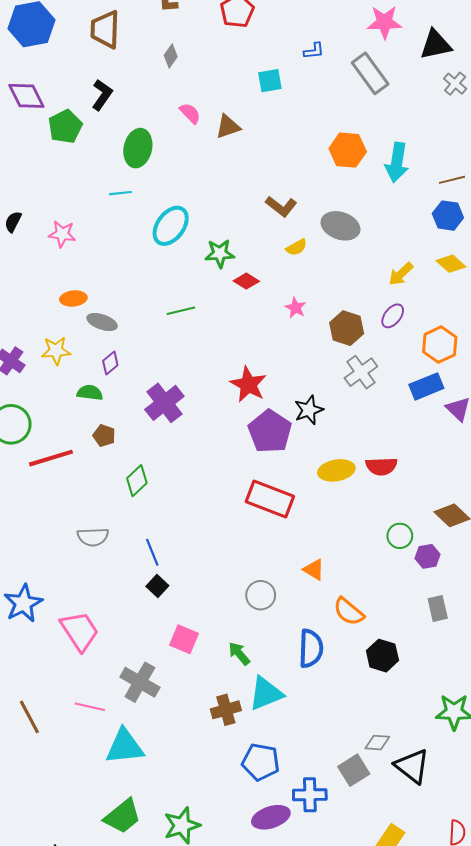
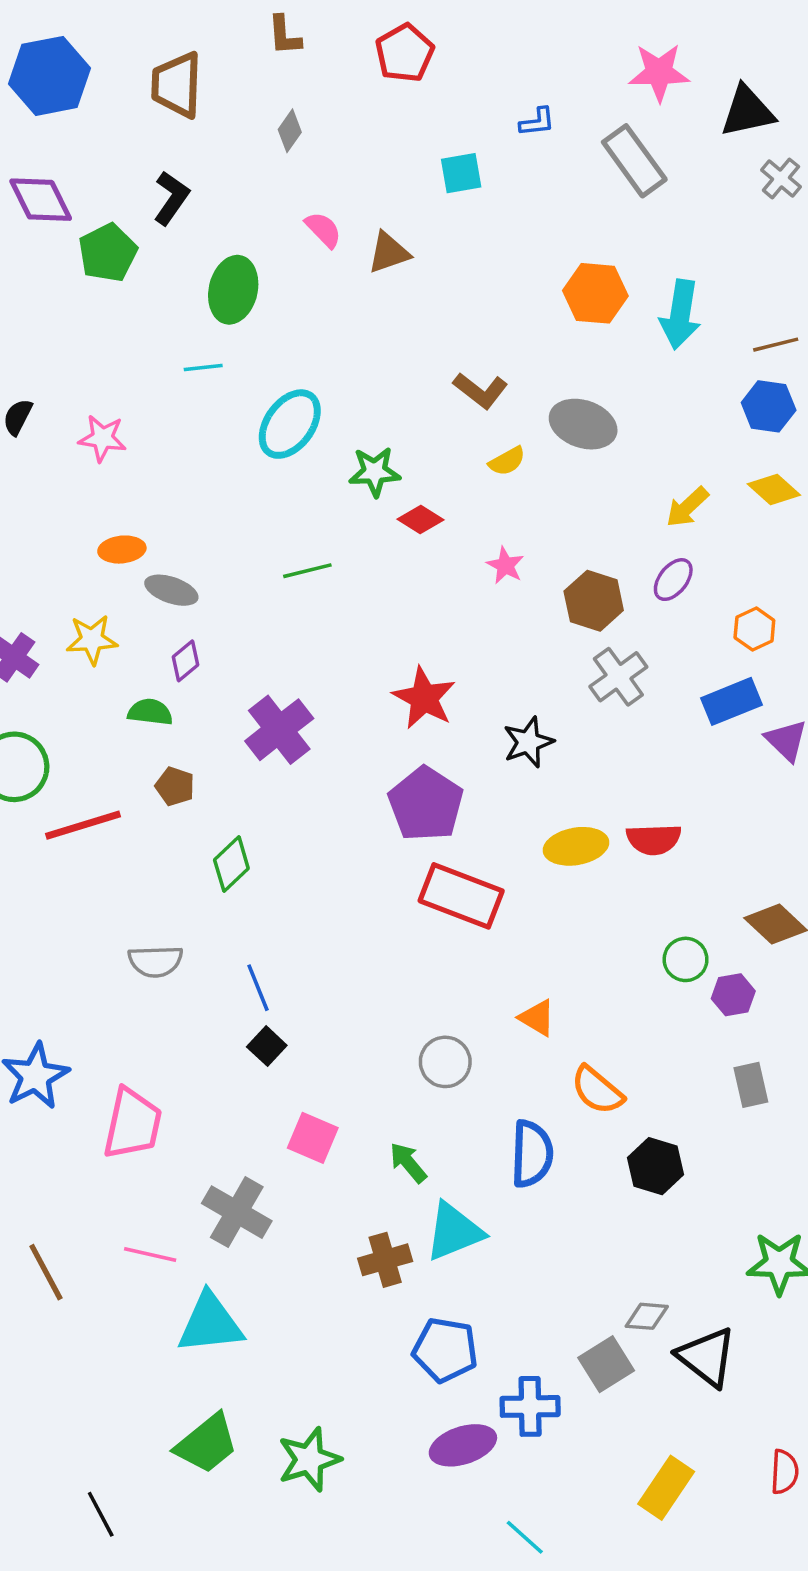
orange hexagon: (440, 345) -> (754, 629), size x0.7
purple pentagon: (270, 431) -> (426, 804), moved
pink trapezoid: (80, 631) -> (132, 1124), turned 45

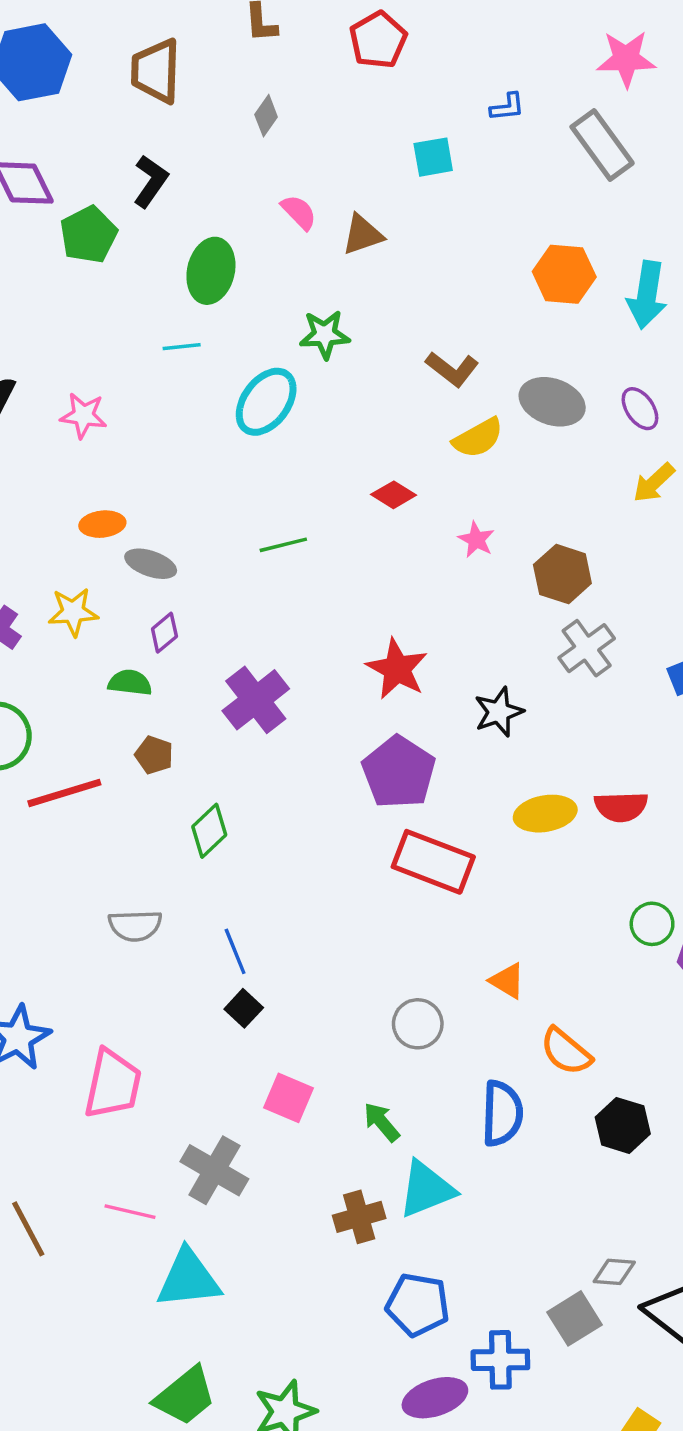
yellow semicircle: (507, 461) -> (478, 438), size x1.4
green star: (375, 472) -> (325, 335), moved
purple ellipse: (673, 580) -> (640, 409), moved, turned -72

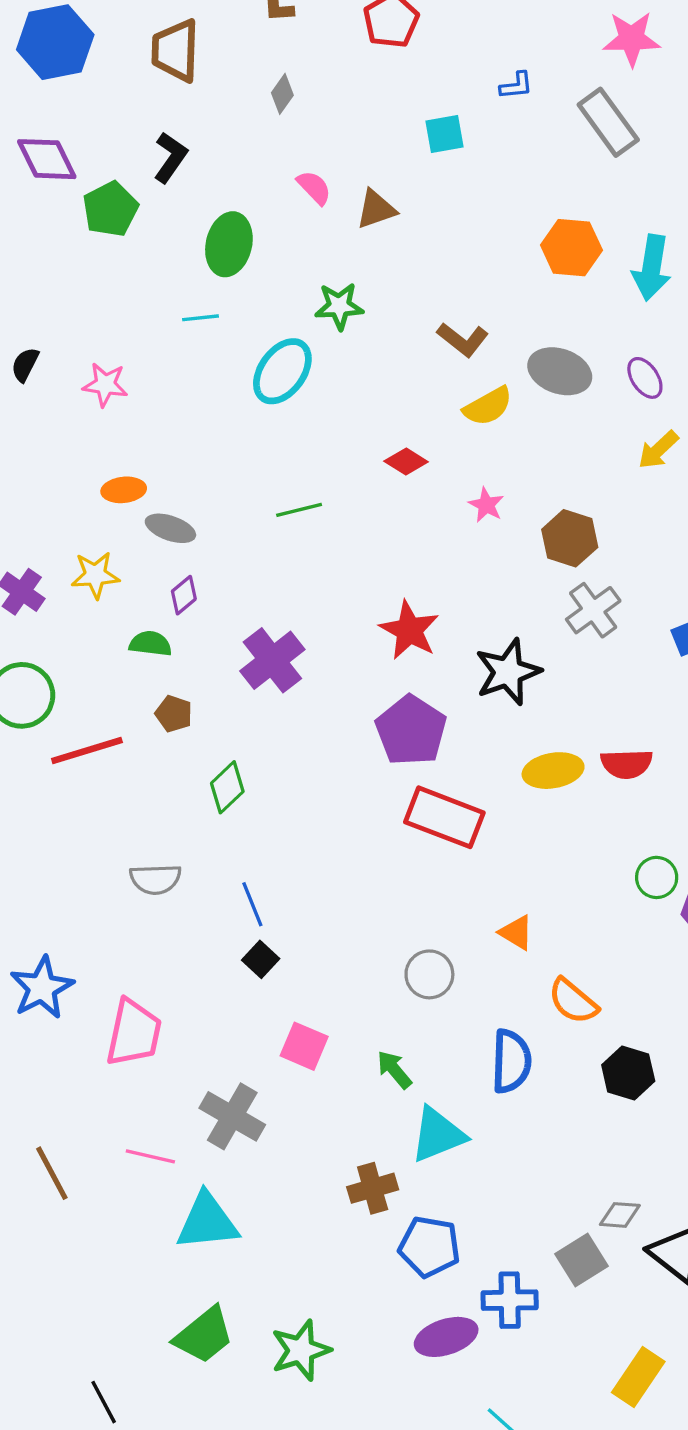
black star: (499, 712) -> (508, 672), size x1.4
brown cross: (359, 1217) -> (373, 1188), moved

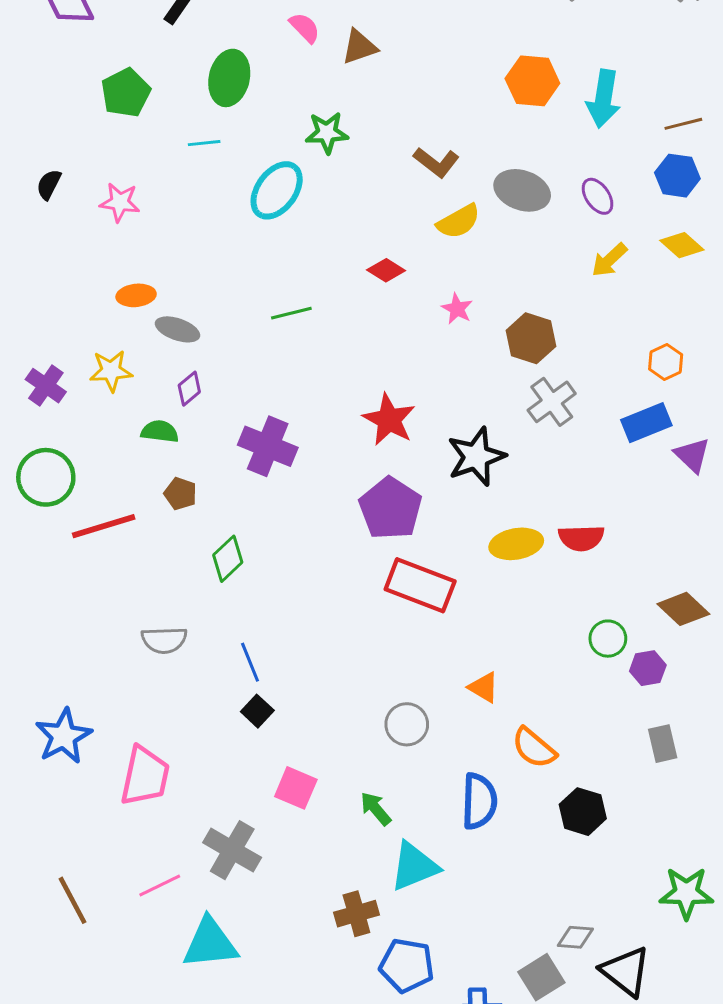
green pentagon: (110, 209) -> (126, 93), moved
purple cross: (272, 660) -> (268, 446), turned -30
pink line: (150, 1156) -> (160, 886), turned -39

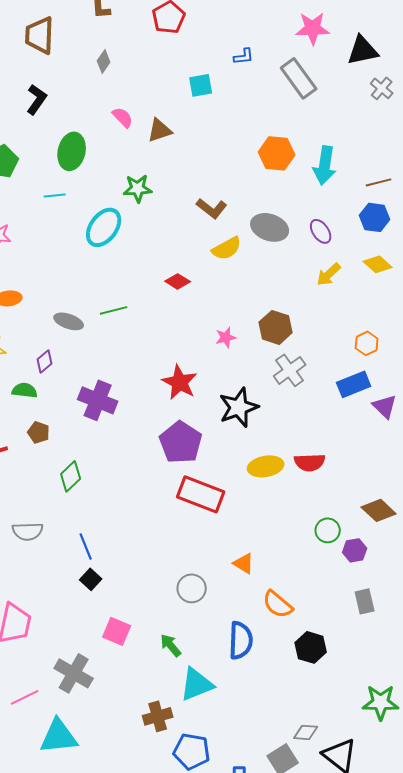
pink star: (457, 309) -> (226, 337), moved, turned 30
gray ellipse: (177, 329) -> (69, 321), moved

